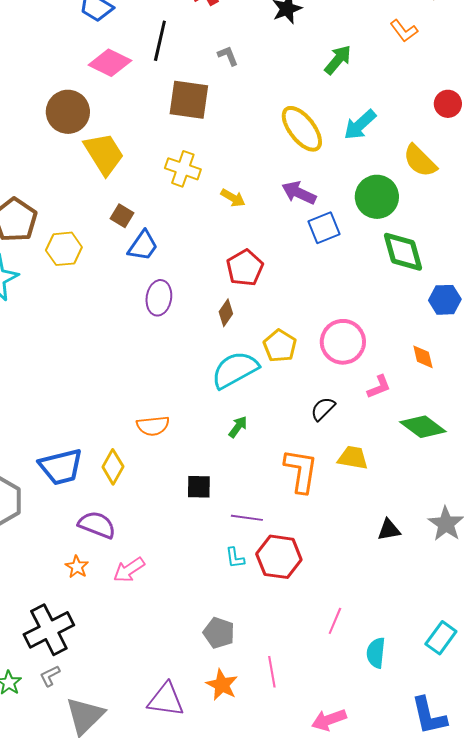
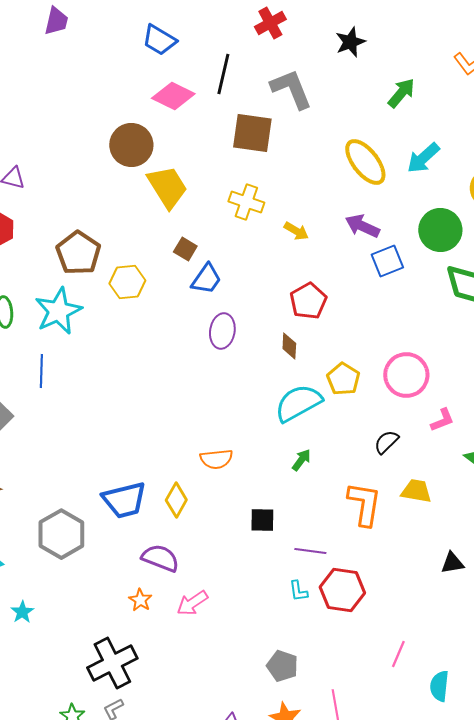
gray L-shape: (228, 56) -> (291, 89), size x2.0
brown diamond: (226, 313) -> (289, 346), turned -32

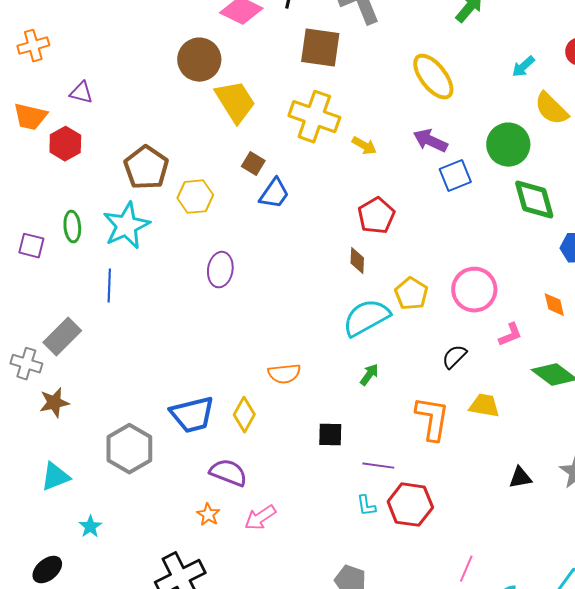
cyan arrow: (423, 158) -> (523, 67), moved, size x0.7
yellow cross: (246, 202) -> (314, 117), size x1.4
purple ellipse: (222, 331) -> (220, 270), moved

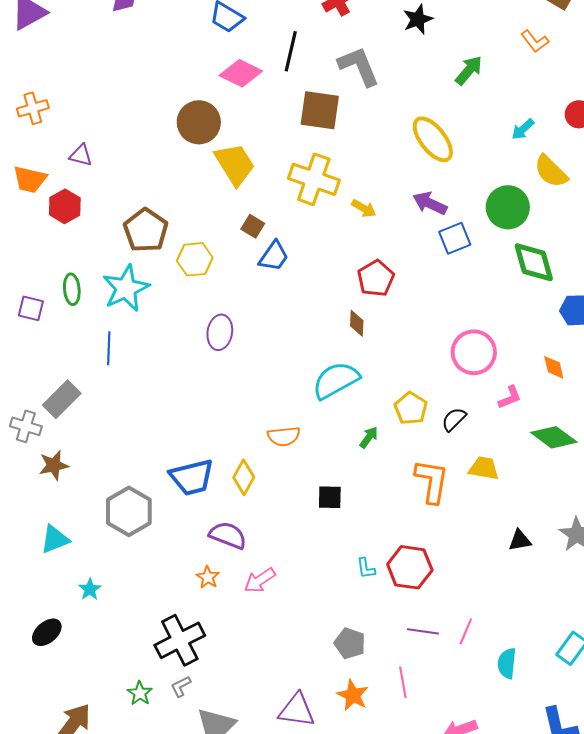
yellow pentagon: (411, 294) -> (411, 408), moved
cyan semicircle: (366, 318) -> (336, 380), moved
purple line: (378, 466) -> (423, 631), moved

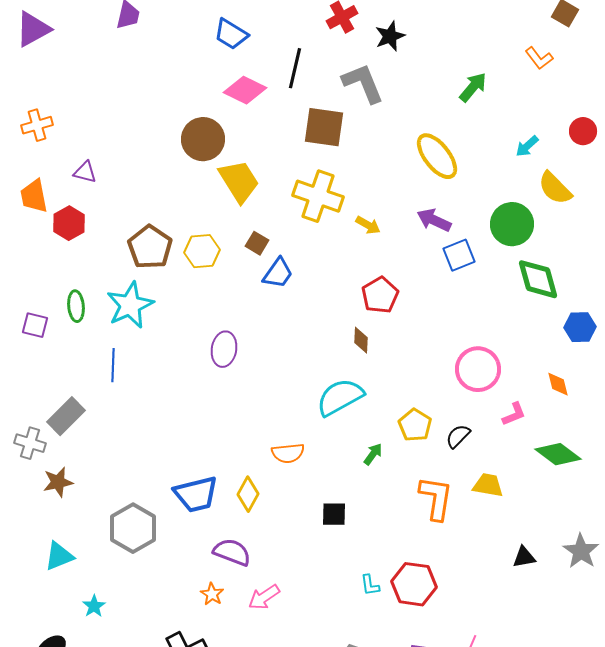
black star: (418, 19) -> (390, 36), moved
orange trapezoid: (30, 179) -> (34, 196), turned 66
yellow hexagon: (195, 259) -> (202, 251), moved

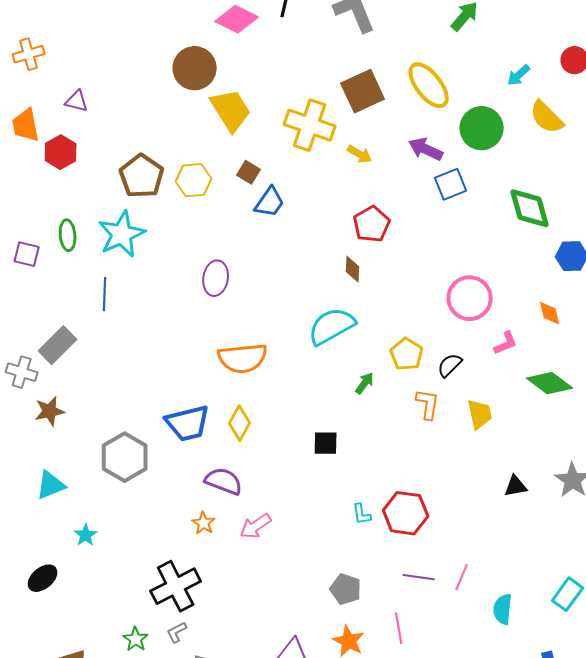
brown square: (324, 127) -> (363, 91), moved, turned -33
green circle: (512, 224) -> (482, 128), moved
orange semicircle: (288, 453) -> (243, 358), moved, size x1.5
yellow trapezoid: (488, 485) -> (480, 414), turned 68
orange L-shape: (436, 498) -> (428, 404), moved, size x0.7

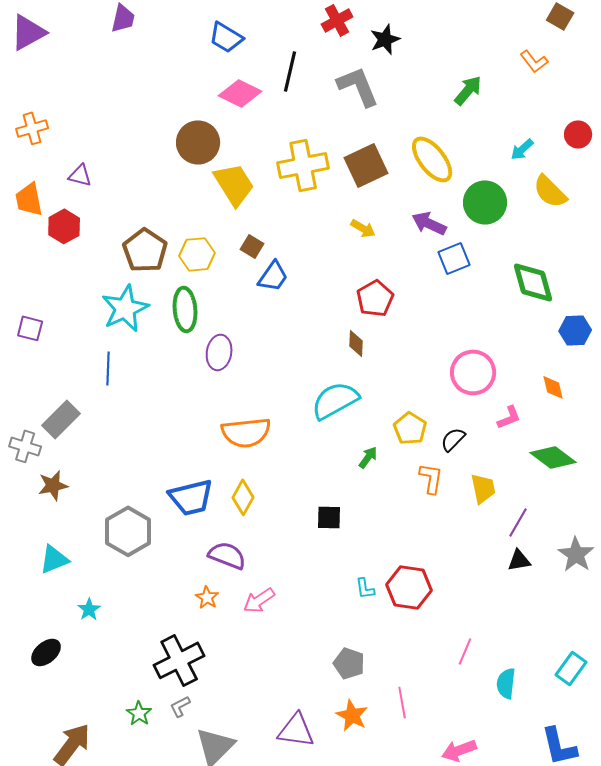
yellow cross: (310, 125) -> (303, 165), moved, turned -30
green ellipse: (68, 235) -> (185, 309), moved, size x1.4
purple line: (419, 577) -> (518, 522), moved, turned -68

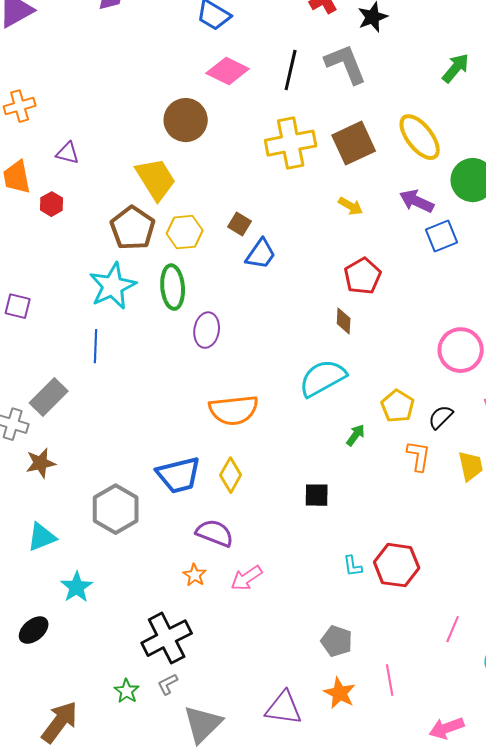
black line: (290, 71) -> (291, 70), moved
yellow trapezoid: (234, 184) -> (156, 179), moved
red hexagon: (64, 226) -> (52, 204), size x0.7
cyan star: (89, 609) -> (77, 587), size x1.4

